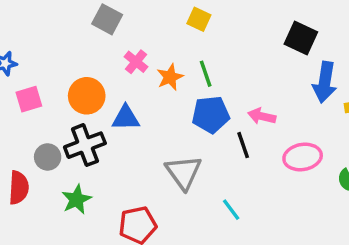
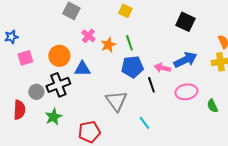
blue arrow: (325, 82) -> (185, 60), moved, turned -125

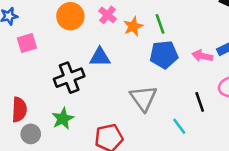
orange circle: (59, 56) -> (70, 16), moved
black line: (151, 85) -> (200, 102), moved
gray circle: (36, 92) -> (31, 134), moved

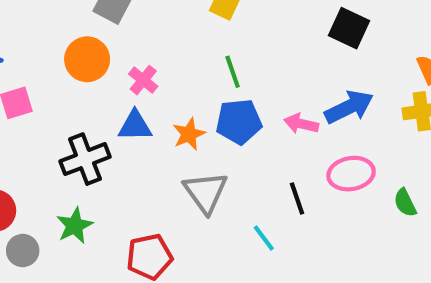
pink cross: (108, 15) -> (143, 80), moved
orange star: (133, 26) -> (189, 134), moved

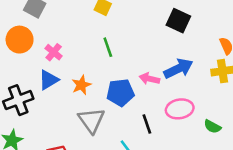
blue pentagon: (239, 122) -> (120, 93), moved
blue triangle: (135, 126) -> (49, 80), turned -30
green semicircle: (405, 203) -> (212, 127), turned -36

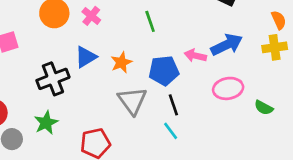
pink cross: (54, 52) -> (91, 16), moved
black line: (147, 124) -> (173, 105), moved

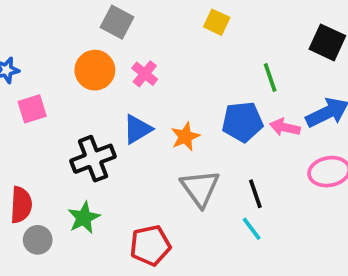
green line: (150, 21) -> (270, 77), moved
blue pentagon: (164, 71) -> (242, 122), moved

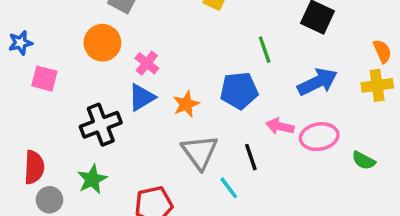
pink cross: (145, 74) -> (147, 63), moved
pink square: (32, 109) -> (44, 79), turned 32
pink arrow: (285, 127) -> (280, 126), moved
cyan line: (252, 229) -> (229, 188), moved

